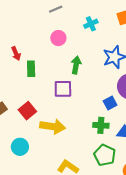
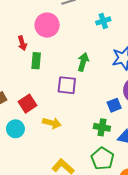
pink circle: (58, 38) -> (47, 25), moved, size x1.5
yellow arrow: (53, 126) -> (52, 123), size x0.7
cyan circle: (20, 147) -> (15, 129), moved

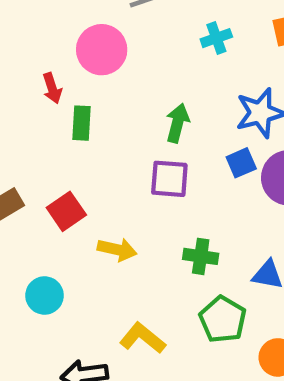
purple square: (67, 85) -> (169, 179), moved
blue square: (114, 105) -> (241, 163), moved
green cross: (102, 127) -> (201, 256), moved
cyan circle: (15, 129) -> (45, 295), moved

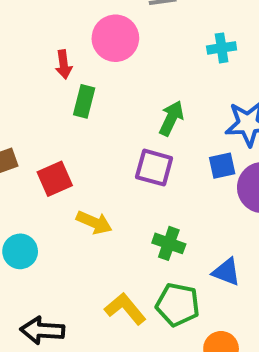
green pentagon: (223, 319) -> (178, 305), turned -30
yellow L-shape: (142, 338) -> (125, 309), moved

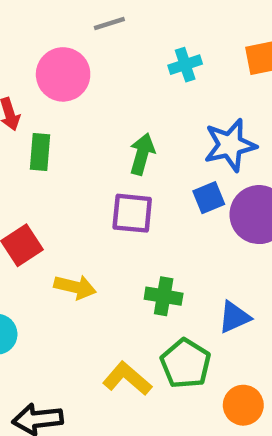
blue triangle: (226, 272) -> (234, 317), turned -36
green pentagon: (178, 305) -> (186, 364), turned 30

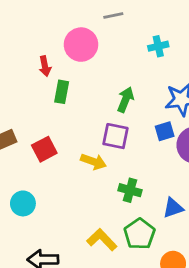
yellow arrow: (75, 287) -> (93, 162), moved

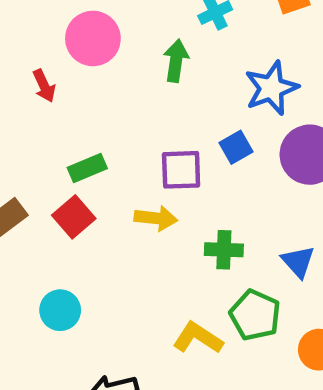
green rectangle: (62, 92) -> (87, 168), moved, turned 70
green arrow: (126, 100) -> (176, 61), moved
blue square: (165, 131) -> (236, 147), moved
blue triangle: (173, 208) -> (298, 262), turned -40

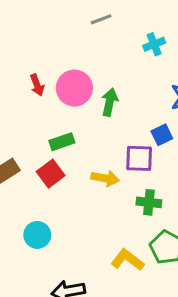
pink circle: (93, 38) -> (74, 88), moved
green arrow: (176, 61) -> (110, 102), moved
purple square: (181, 170) -> (139, 158), moved

